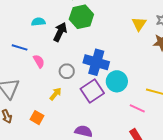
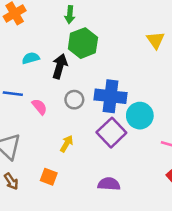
gray circle: (67, 71) -> (74, 100), moved

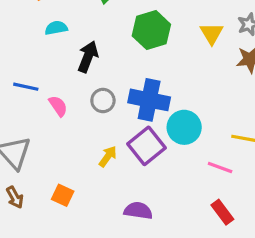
green hexagon: (83, 43) -> (151, 30), moved
cyan semicircle: (31, 58) -> (56, 28), moved
yellow arrow: (67, 144) -> (108, 156), moved

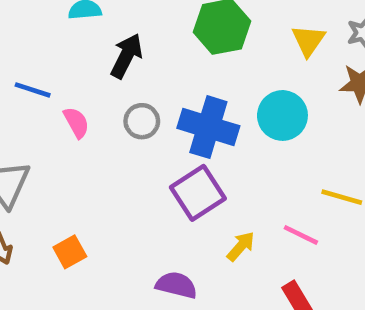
cyan circle: (184, 127) -> (282, 115), moved
yellow arrow: (108, 156) -> (241, 246), moved
orange square: (63, 195) -> (70, 252), turned 30

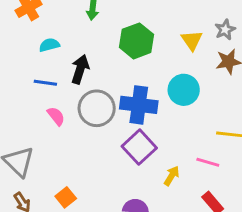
blue line: (33, 90) -> (45, 83), moved
gray circle: (142, 121) -> (97, 108), size x1.6

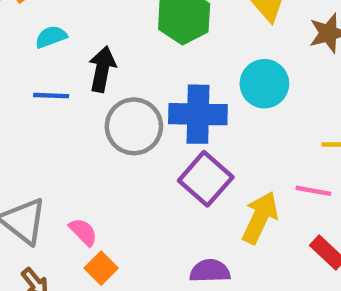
pink semicircle: (56, 116) -> (83, 232), moved
yellow arrow: (172, 176) -> (260, 218), size x1.6

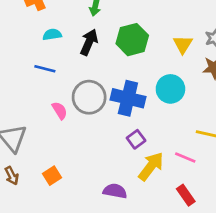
black arrow: (102, 69) -> (89, 42), moved
purple square: (206, 179) -> (136, 139), moved, size x0.6
pink semicircle: (83, 232) -> (60, 110), moved

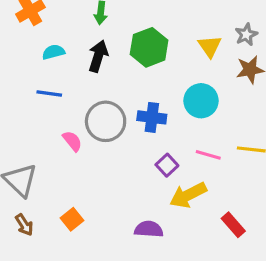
blue cross: (128, 98) -> (152, 117), size x0.7
pink line: (185, 158) -> (208, 155), moved
yellow arrow: (151, 166) -> (188, 195), turned -148

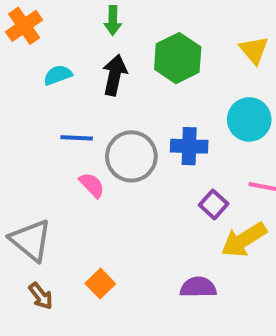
blue line: (49, 94) -> (77, 138), moved

